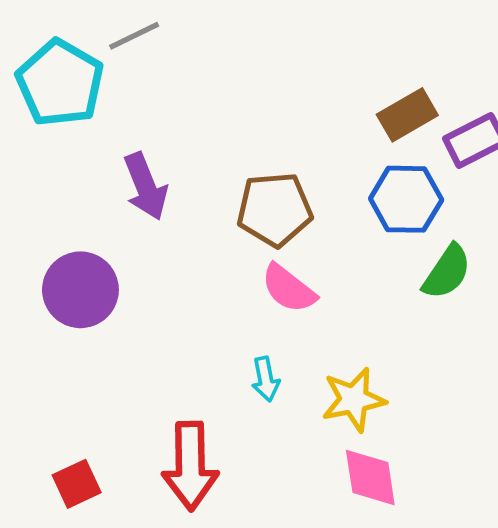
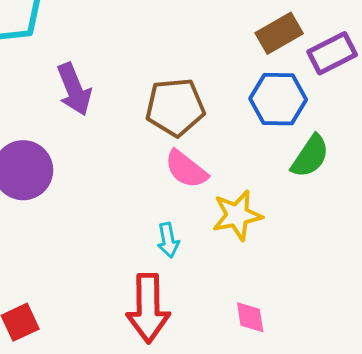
yellow star: (354, 400) -> (237, 215), moved
red arrow: (190, 466) -> (148, 308), moved
pink diamond: (370, 477) -> (250, 317), size x0.7

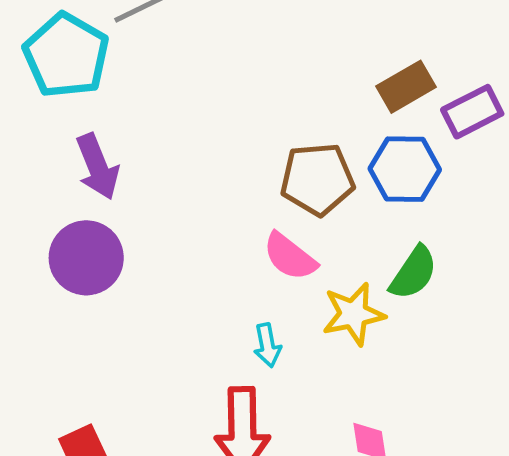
purple arrow: (74, 89) -> (97, 167), moved
brown pentagon: (175, 107) -> (317, 179), moved
green semicircle: (310, 156) -> (413, 273), moved

